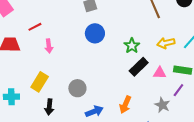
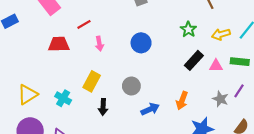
blue circle: (95, 33) -> (141, 43), moved
green star: (132, 46) -> (188, 29), moved
purple line: (178, 90) -> (239, 91), moved
cyan cross: (11, 97) -> (63, 98), turned 35

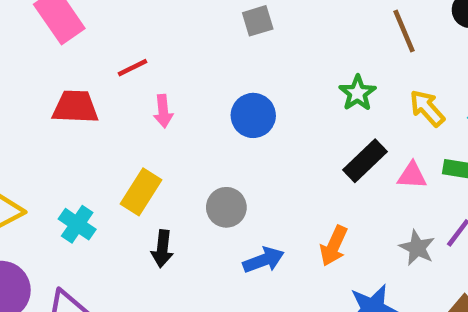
yellow arrow: (221, 34) -> (427, 108), turned 60

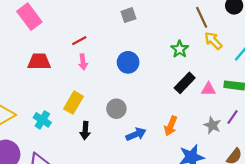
red line: (133, 68) -> (79, 41), moved
yellow arrow: (427, 108) -> (213, 41), moved

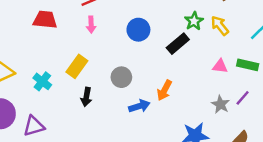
yellow arrow: (213, 41) -> (220, 26), moved
black rectangle: (185, 83) -> (178, 44), moved
orange arrow: (171, 126) -> (164, 90), moved

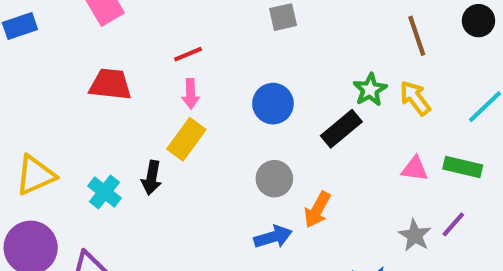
yellow rectangle: (77, 66) -> (186, 139), moved
gray circle: (121, 77) -> (274, 179), moved
black arrow: (86, 97) -> (152, 178), moved

